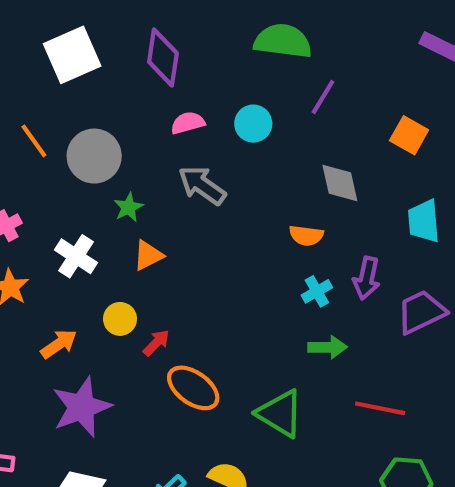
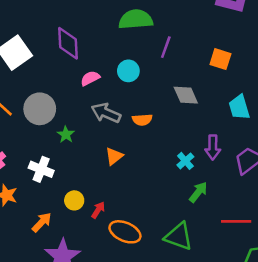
orange semicircle: (306, 236) -> (142, 120), moved
orange triangle: (148, 255) -> (114, 156), moved
green arrow: (327, 347) -> (198, 192), turned -40

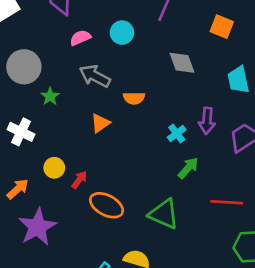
orange semicircle: (142, 120) -> (134, 98), moved

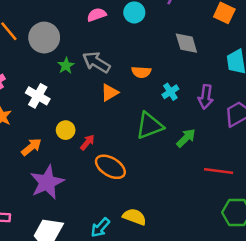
gray arrow: (95, 76) -> (96, 62), moved
cyan cross: (177, 133) -> (170, 92), moved
green triangle: (164, 214) -> (150, 126), moved, turned -48

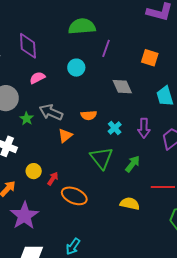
pink semicircle: (97, 15) -> (37, 78), moved
green triangle: (150, 126) -> (101, 158), turned -40
yellow semicircle: (134, 217) -> (130, 204), moved

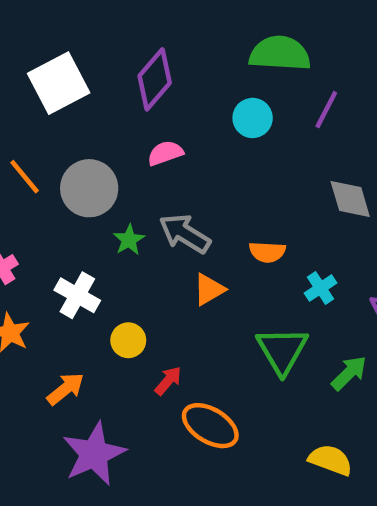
purple diamond: (28, 46) -> (155, 79), turned 36
cyan circle: (76, 68) -> (253, 118), moved
yellow circle: (34, 171) -> (128, 340), moved

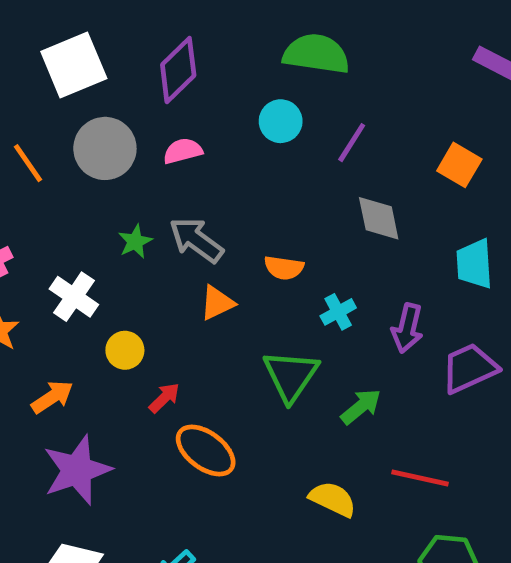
purple line: (326, 110) -> (352, 143), moved
gray circle: (89, 188) -> (105, 148), moved

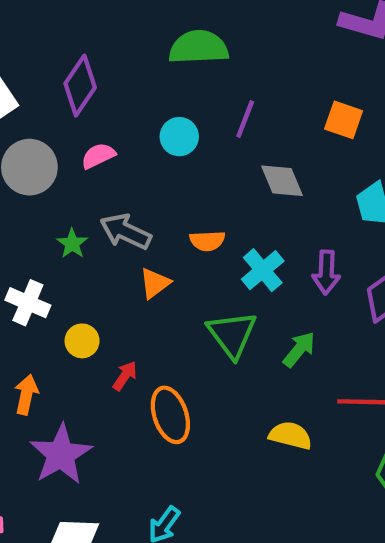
cyan circle: (281, 121) -> (179, 137), moved
cyan cross: (338, 312) -> (263, 270), size x1.4
orange arrow: (52, 397) -> (26, 395), turned -33
orange ellipse: (206, 450) -> (170, 415), turned 46

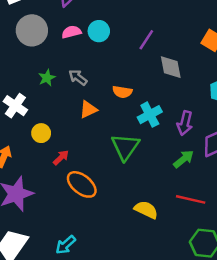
purple line: (245, 119) -> (146, 40), moved
cyan circle: (179, 137) -> (99, 31), moved
gray arrow: (126, 232) -> (78, 77), size x0.7
green arrow: (299, 349) -> (184, 159), moved
orange ellipse: (170, 415) -> (82, 184), turned -44

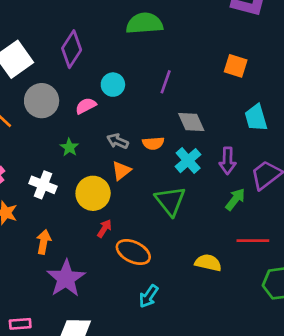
pink semicircle: (71, 32) -> (86, 106), moved
gray diamond: (171, 67) -> (191, 122), moved
gray arrow: (78, 77) -> (118, 141), moved
yellow circle: (41, 133) -> (93, 193), moved, size x1.6
cyan arrow: (66, 245) -> (149, 296), moved

